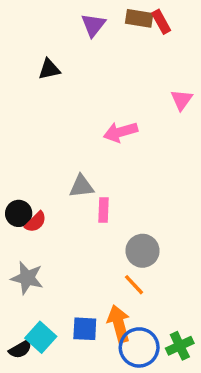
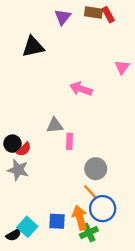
black triangle: (49, 69) -> (33, 47), size x1.5
pink arrow: (120, 132) -> (81, 89), turned 35
gray star: (27, 278) -> (18, 170), moved
green cross: (180, 346) -> (89, 233), moved
blue circle: (139, 347) -> (103, 209), moved

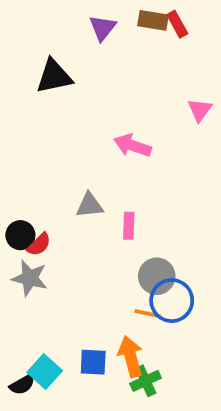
pink rectangle: (70, 141) -> (129, 226), moved
orange line: (90, 191) -> (147, 314), turned -35
blue circle: (103, 209) -> (172, 301), moved

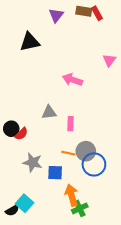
gray star: (30, 278) -> (33, 162), moved
orange line: (147, 314) -> (68, 153), moved
blue square: (93, 362) -> (55, 173), moved

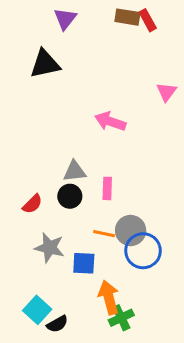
purple triangle: (56, 15) -> (65, 19), moved
black circle: (11, 129) -> (70, 196), moved
black semicircle: (12, 210) -> (57, 324), moved

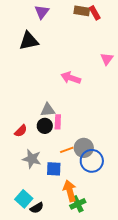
pink rectangle: (107, 188) -> (58, 122), moved
orange line: (104, 234) -> (67, 150), turned -32

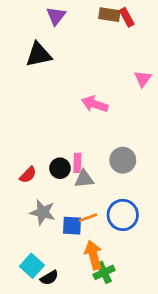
gray triangle: (48, 110) -> (84, 179), moved
gray circle: (84, 148) -> (123, 160), moved
orange line: (67, 150) -> (88, 218), moved

